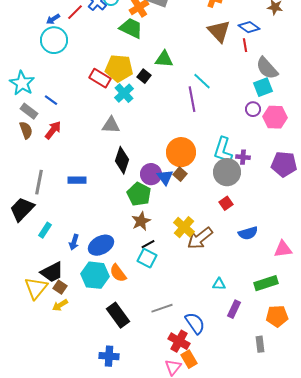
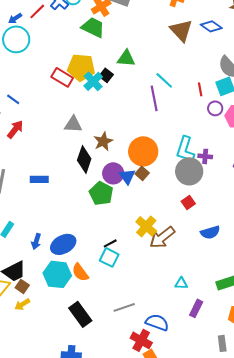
red line: (245, 45) -> (200, 89), moved
cyan cross: (124, 93) -> (93, 81), moved
brown star: (141, 221) -> (103, 141), moved
blue semicircle: (195, 323) -> (157, 322), turned -35

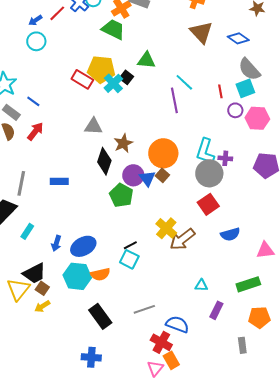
blue diamond: (211, 26) -> (238, 38), moved
cyan circle: (16, 39) -> (36, 41), size x0.7
red square: (188, 202) -> (208, 204), size x1.5
orange semicircle: (80, 272) -> (100, 274), turned -66

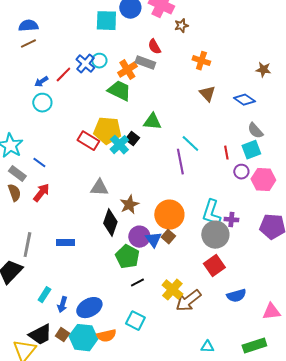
brown triangle: (201, 32) -> (207, 94), size x0.7
gray semicircle: (249, 69) -> (255, 131), size x0.7
cyan rectangle: (27, 231) -> (44, 295), moved
black line: (130, 245) -> (137, 283), moved
brown square: (42, 288) -> (62, 335), moved

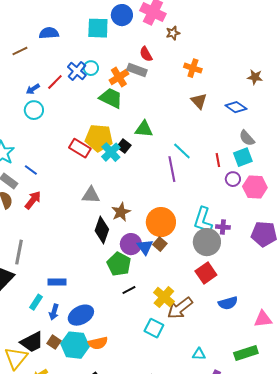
blue semicircle: (28, 26) -> (49, 33), moved
blue rectangle: (65, 243) -> (57, 282), moved
cyan square: (135, 321) -> (154, 328), moved

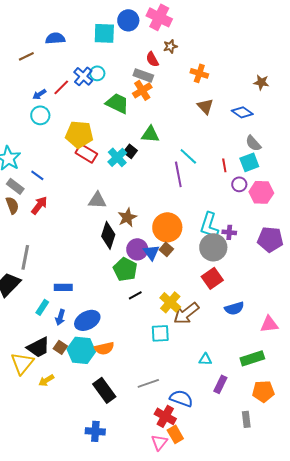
brown star: (173, 33) -> (170, 46), moved
orange cross: (119, 77) -> (142, 90), moved
yellow pentagon: (99, 138) -> (79, 134), moved
cyan square: (154, 328) -> (160, 333), turned -30

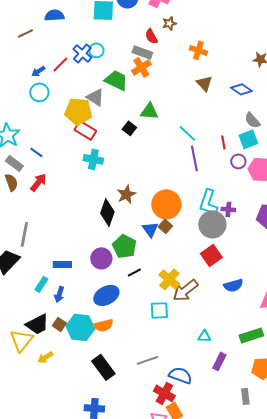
cyan cross: (117, 157) -> (93, 159), moved, turned -36
purple line: (178, 174) -> (194, 158), moved
gray triangle: (97, 200) -> (95, 97), moved, turned 30
purple circle: (137, 249) -> (101, 258), moved
blue ellipse: (87, 320) -> (106, 295), moved

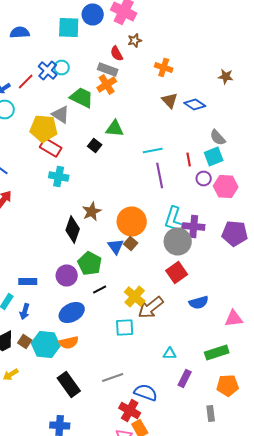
blue diamond: (241, 89) -> (195, 104), moved
cyan line: (187, 133) -> (153, 150), turned -54
purple cross: (228, 209) -> (194, 226), size x1.5

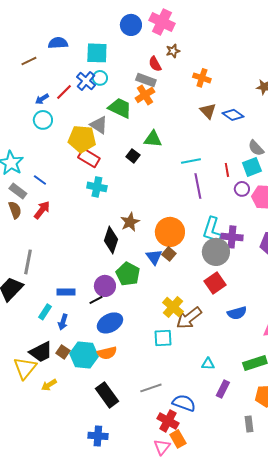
cyan square: (69, 28) -> (97, 53), moved
black line: (100, 290) -> (96, 300), moved

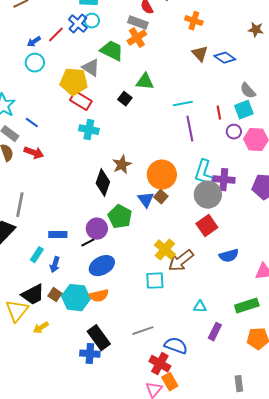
red arrow: (42, 210) -> (34, 153), turned 72
gray rectangle: (249, 424) -> (239, 384), moved
blue cross: (98, 436) -> (90, 354), moved

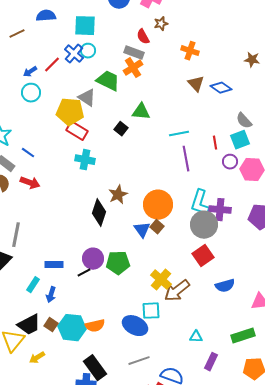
green pentagon: (120, 217) -> (118, 263), moved, turned -30
blue ellipse: (102, 266) -> (135, 326), moved, turned 55

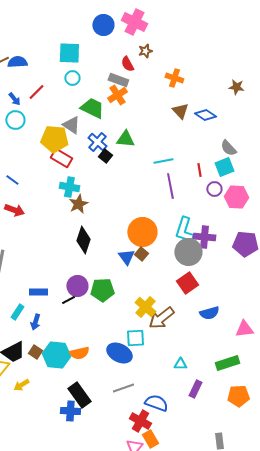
blue semicircle: (46, 16) -> (17, 62), moved
blue cross: (74, 54) -> (97, 142), moved
blue arrow: (30, 72) -> (14, 99), turned -96
brown star: (118, 195) -> (78, 204), moved

